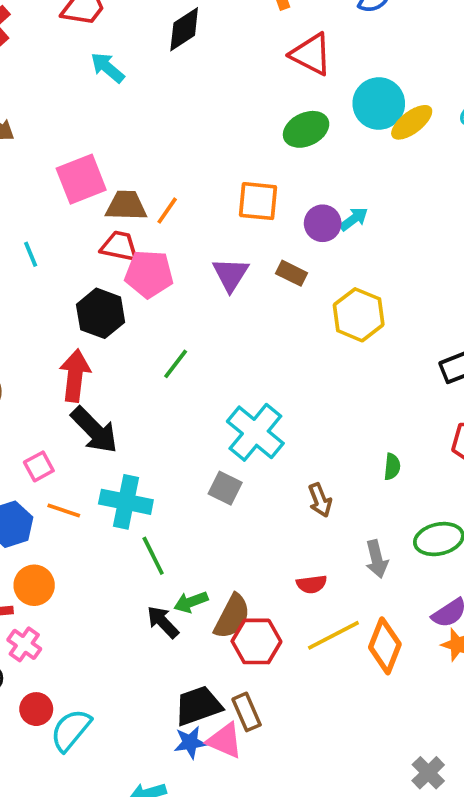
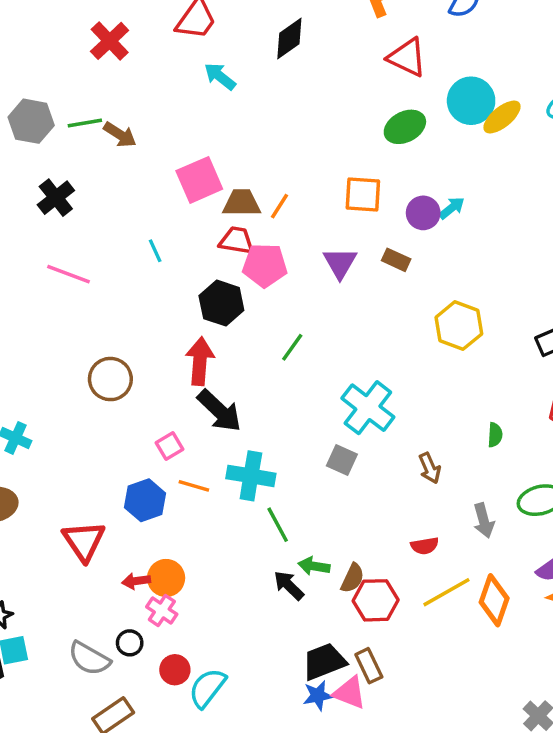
yellow hexagon: (359, 315) -> (459, 326), moved
orange circle: (34, 585) -> (166, 578), moved
green arrow: (191, 602) -> (314, 566), turned 32
brown semicircle: (232, 616) -> (352, 578), size x0.7

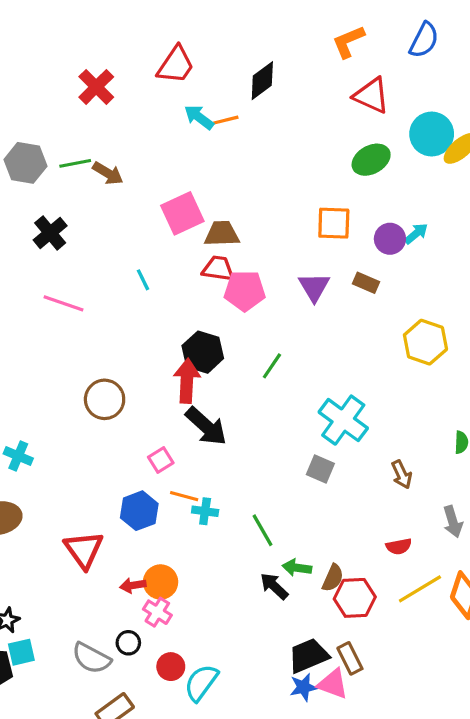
orange line: (279, 206) -> (226, 120), moved, turned 45
black hexagon: (221, 303) -> (203, 352), moved
cyan cross: (251, 476) -> (205, 511), moved, size x0.6

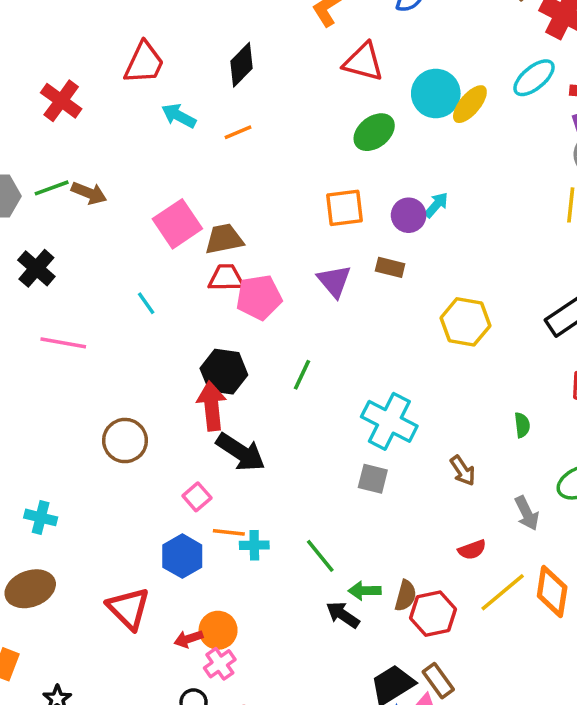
orange line: (226, 120) -> (238, 132), moved
pink cross: (157, 612) -> (220, 664), turned 32

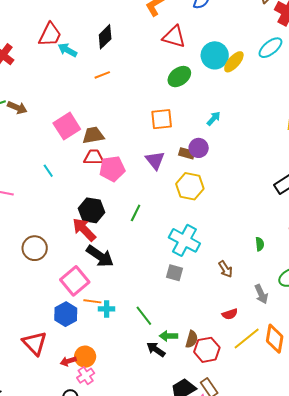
cyan arrow: (179, 116) -> (67, 50), moved
purple circle: (409, 215) -> (199, 148), moved
yellow hexagon: (465, 322) -> (190, 186), moved
red arrow: (212, 406) -> (84, 230), turned -40
pink square: (197, 497) -> (75, 281), size x1.8

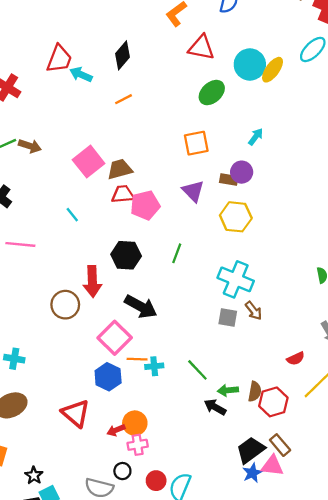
red arrow: (84, 230) -> (92, 281), moved, turned -132
brown arrow: (225, 269) -> (254, 311), moved
pink cross: (86, 376) -> (138, 445), turned 30

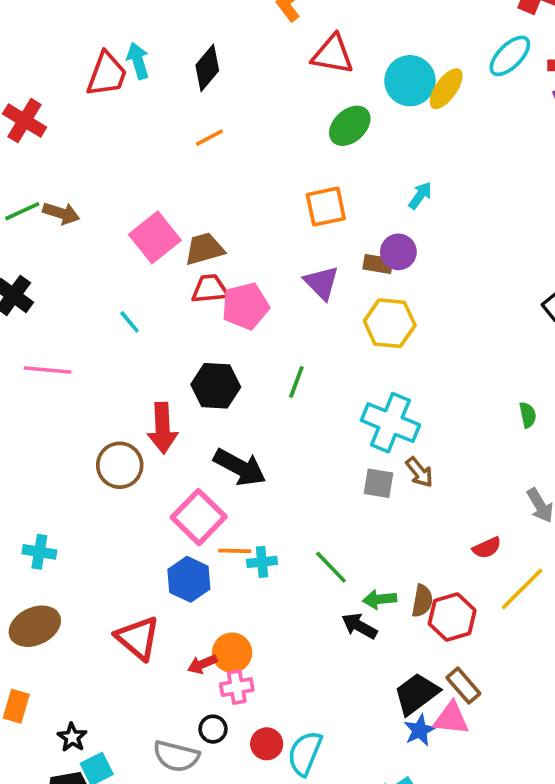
cyan arrow: (81, 75) -> (138, 61), moved, turned 50

